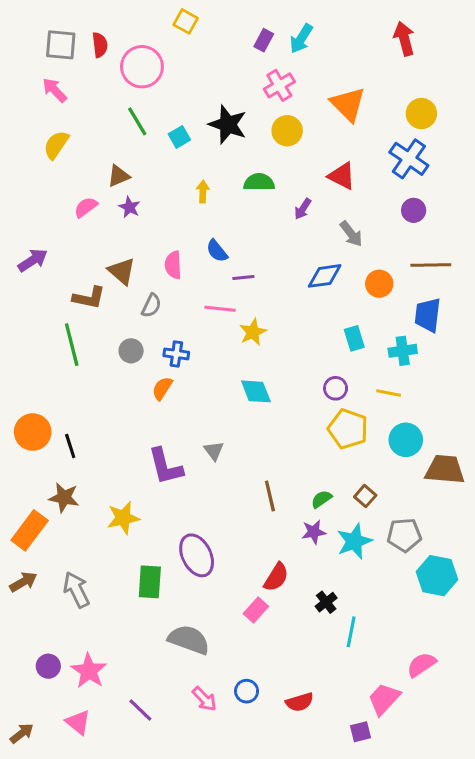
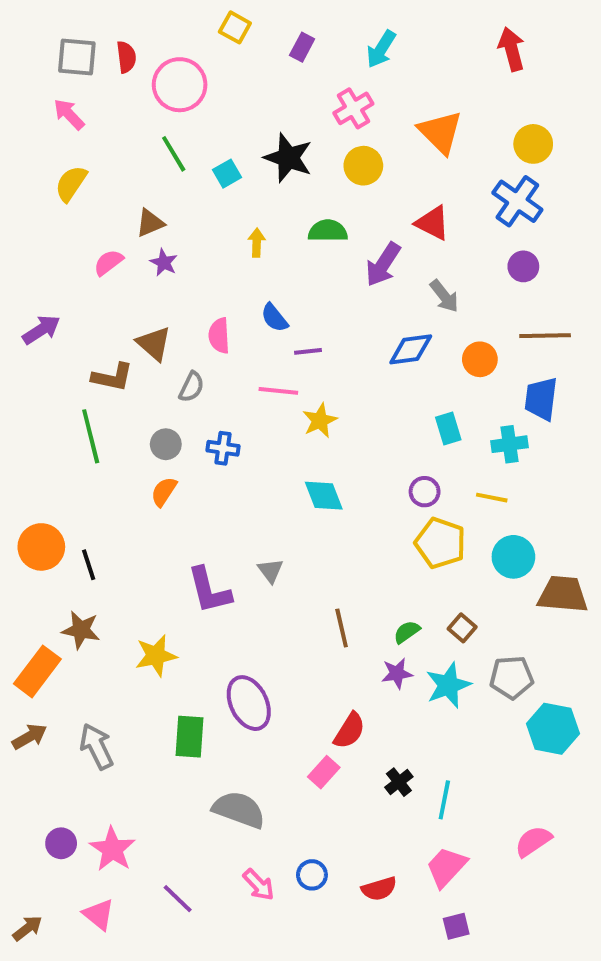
purple rectangle: (264, 40) -> (302, 47), moved
purple arrow: (303, 209) -> (383, 264), size x1.6
orange semicircle: (162, 388) -> (164, 492), moved
black cross: (326, 602) -> (399, 782), moved
pink trapezoid: (384, 699) -> (446, 867), moved

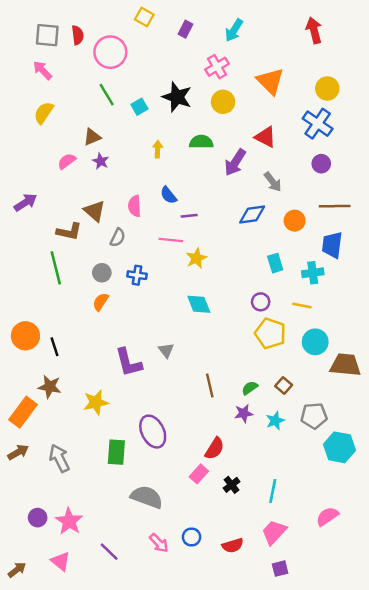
cyan star: (448, 685) -> (275, 421), size x0.7
black cross: (399, 782) -> (232, 485), moved

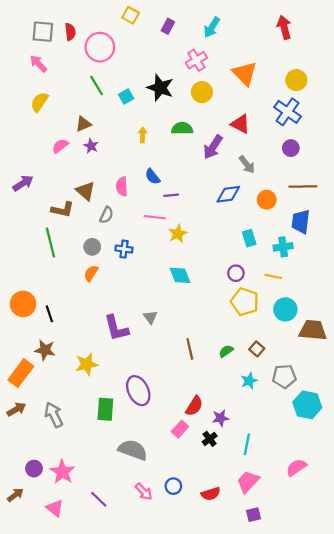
purple star: (244, 413) -> (221, 418), moved
brown arrow: (17, 570) -> (15, 495), moved

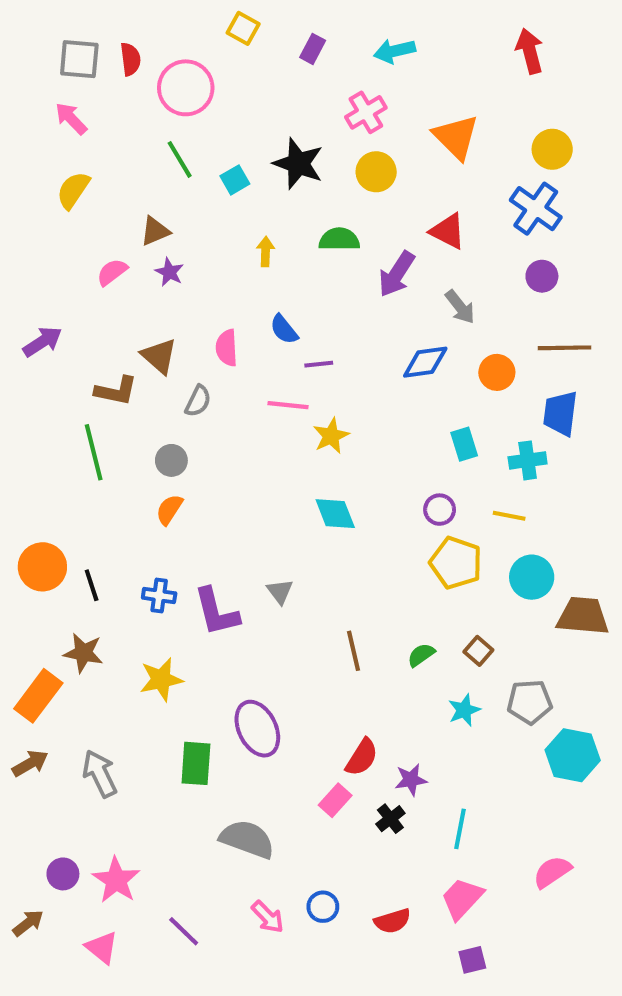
cyan arrow: (212, 27) -> (395, 51), turned 45
blue cross: (124, 249) -> (159, 596), moved

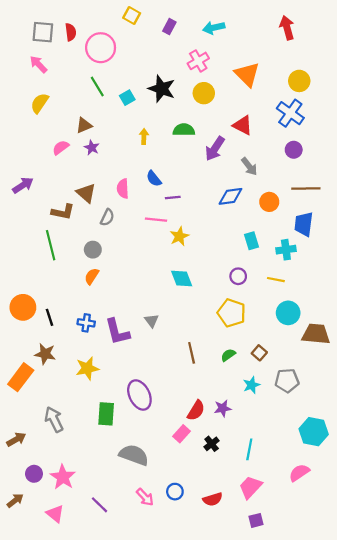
yellow pentagon: (456, 563) -> (232, 313), moved
cyan hexagon: (573, 755) -> (314, 432), moved
brown arrow: (30, 763) -> (16, 439), moved
purple star: (411, 780) -> (223, 408), moved

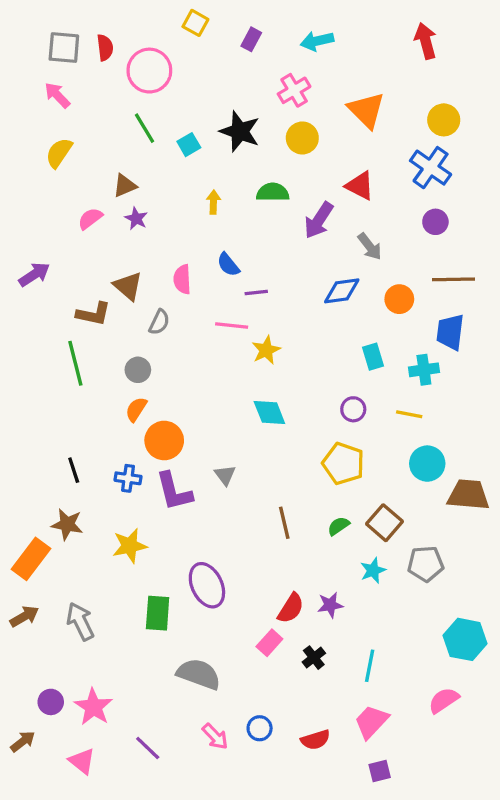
orange circle: (23, 307) -> (164, 441), moved
brown square: (259, 353) -> (384, 523), size x1.5
brown arrow: (16, 439) -> (24, 616), moved

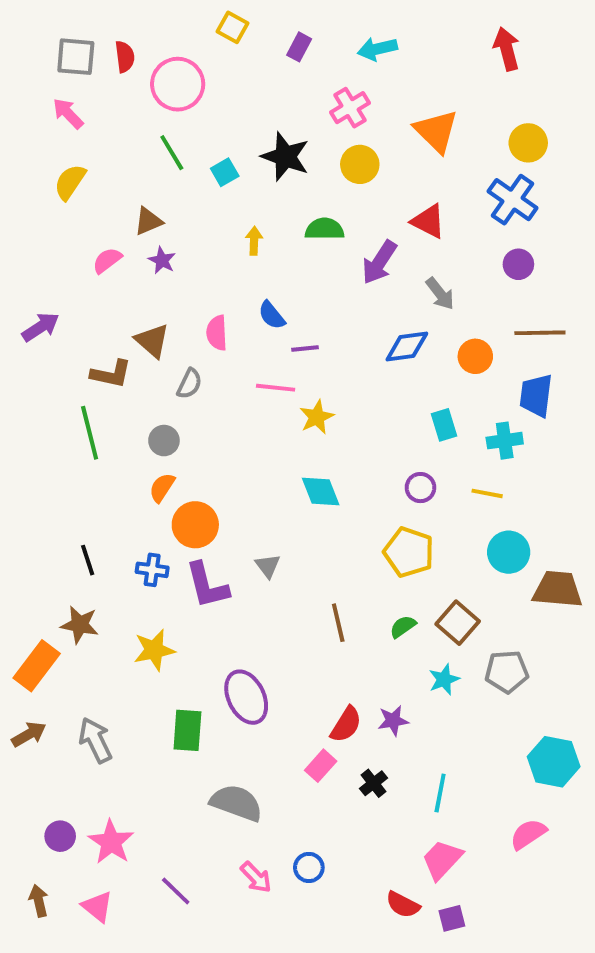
red semicircle: (315, 740) -> (403, 905), moved, turned 44
brown arrow: (23, 741) -> (39, 901), moved, turned -65

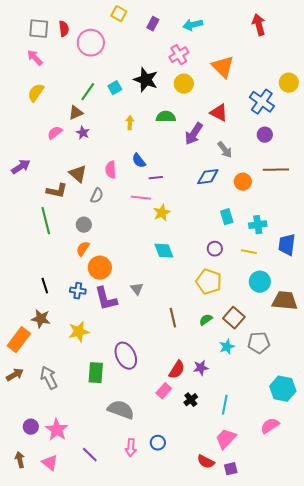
yellow circle: (528, 143) -> (289, 83), moved
green line: (172, 153) -> (88, 92), moved, turned 66
blue trapezoid: (536, 396) -> (287, 245), moved
pink arrow: (256, 877) -> (131, 448), turned 48

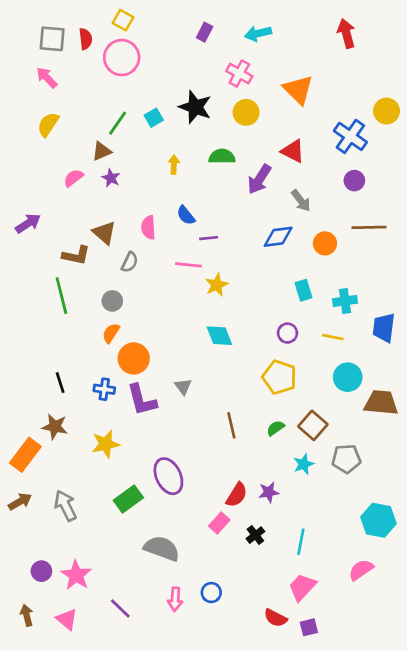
yellow square: (119, 14) -> (123, 20), moved
pink cross: (179, 55) -> (239, 74), turned -30
green rectangle: (96, 373) -> (128, 499), turned 50

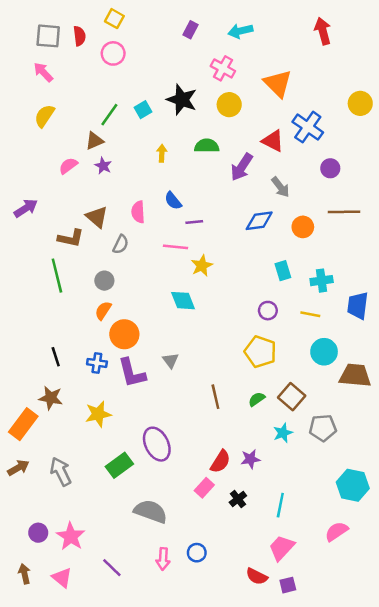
pink circle: (122, 58) -> (113, 53), size x0.7
blue cross: (350, 136) -> (308, 127), moved
cyan diamond: (219, 336) -> (183, 301), moved

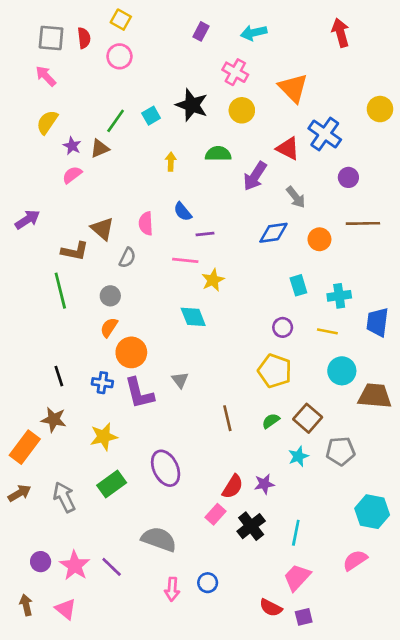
purple star: (103, 166) -> (72, 146), moved
green rectangle: (119, 465) -> (112, 484), moved
black cross: (238, 499) -> (251, 526), size x1.5
purple line: (112, 568) -> (112, 567), moved

